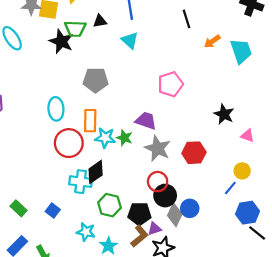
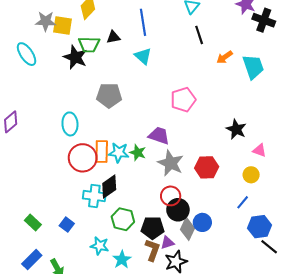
orange rectangle: (90, 121) -> (102, 151), moved
yellow circle: (242, 171) -> (251, 175), moved
brown L-shape: (139, 236) -> (153, 250), turned -30

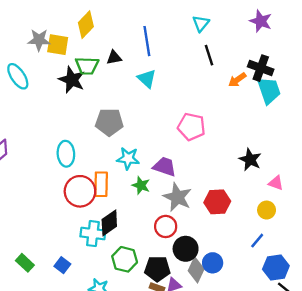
black cross: (264, 20) -> (261, 68), moved
pink pentagon: (183, 100) -> (191, 127), turned 30
cyan star: (119, 153) -> (128, 158), moved
red circle: (171, 196) -> (166, 226), moved

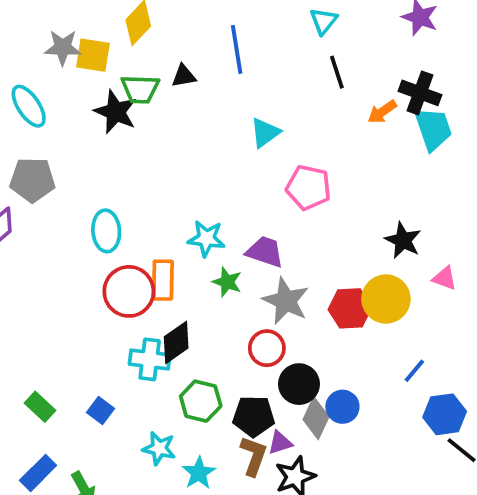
cyan triangle: (147, 79) -> (265, 133), moved, turned 42
gray pentagon: (109, 122) -> (32, 180), moved
yellow circle: (267, 210) -> (386, 299), moved, size x1.6

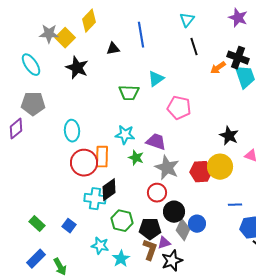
yellow square: (93, 55) -> (65, 38), turned 36
green trapezoid: (140, 89) -> (129, 93), moved
blue line: (414, 371) -> (235, 205), turned 48

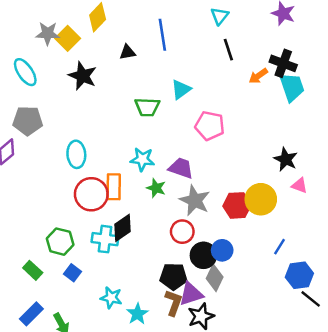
black star: (229, 136) -> (286, 159), moved
blue line: (235, 205) -> (279, 247), turned -56
green hexagon: (122, 221) -> (60, 242), moved
blue circle: (197, 224) -> (222, 250), moved
purple triangle: (164, 243) -> (191, 294), size x1.5

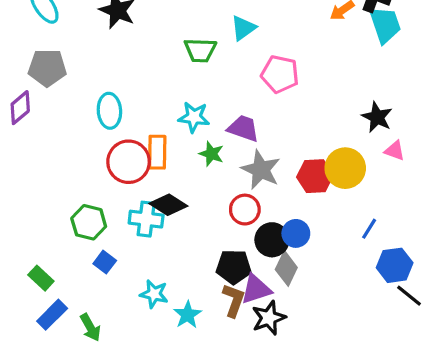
black diamond: (122, 228) -> (168, 205), turned 68
green rectangle: (33, 270) -> (41, 278), moved

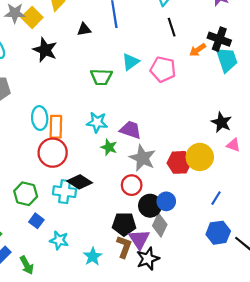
pink pentagon: (280, 74) -> (163, 69), moved
orange rectangle: (157, 152) -> (56, 127), moved
blue hexagon: (395, 265) -> (218, 233), moved
purple triangle: (256, 289) -> (139, 239), turned -45
cyan star: (154, 294) -> (59, 240), moved

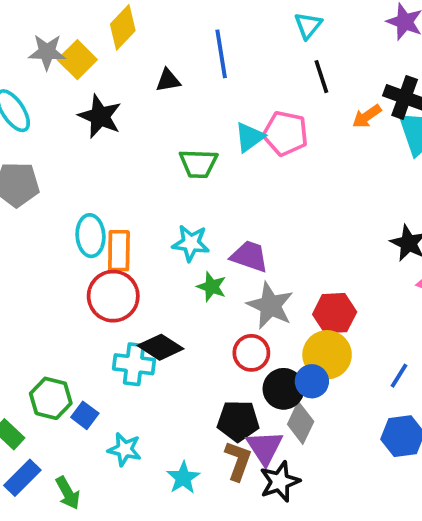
pink pentagon: (163, 69) -> (285, 133), moved
yellow circle: (200, 157) -> (327, 355), moved
green hexagon: (26, 194) -> (51, 398), moved

